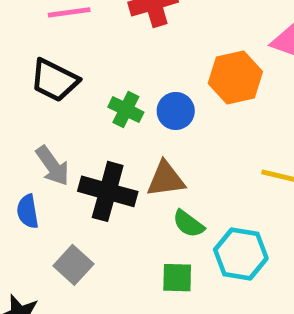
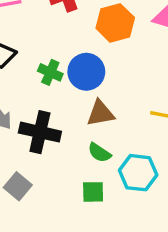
orange hexagon: (235, 78) -> (115, 23), moved
blue circle: (176, 111) -> (86, 72), size x1.4
brown triangle: (166, 179) -> (101, 113), moved

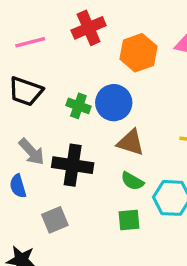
brown triangle: (101, 113) -> (131, 142), turned 32
gray square: (18, 186) -> (55, 220), turned 32

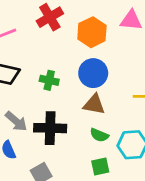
blue circle: (114, 103) -> (93, 73), moved

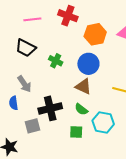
red cross: (50, 17) -> (68, 16), turned 36
black cross: (50, 128) -> (50, 108), moved, turned -30

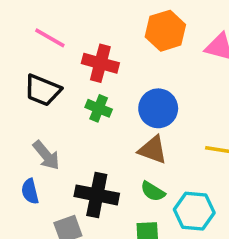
red cross: (68, 16) -> (100, 63), moved
pink line: (32, 19) -> (50, 38), turned 42
orange hexagon: (95, 34) -> (165, 31), moved
black cross: (50, 108) -> (97, 195), turned 30

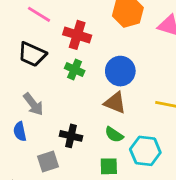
black cross: (97, 195) -> (71, 136), size x0.7

